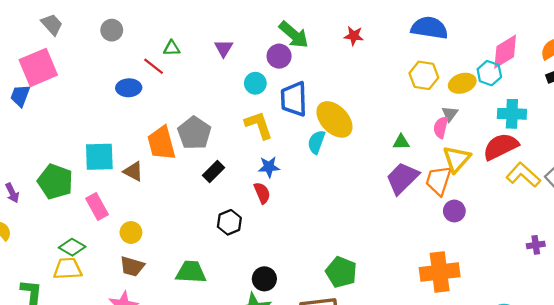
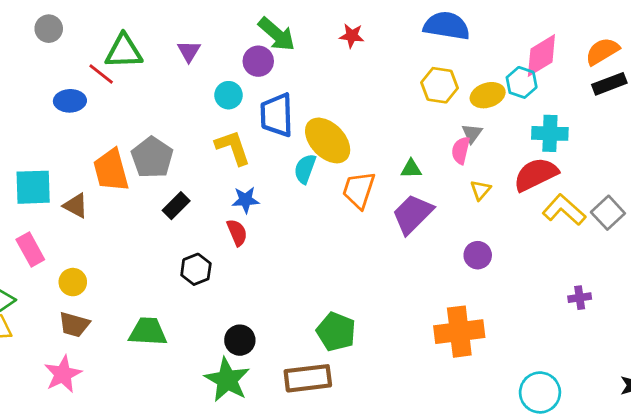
green triangle: (172, 48) -> (124, 51), size x1.8
yellow triangle: (457, 159) -> (481, 190), size x0.6
orange trapezoid: (438, 180) -> (359, 190), moved

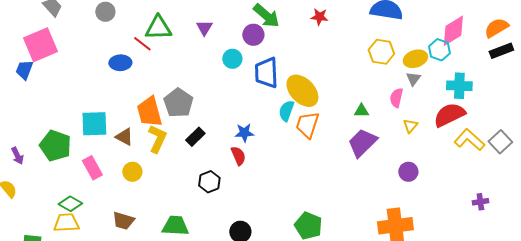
gray triangle: (472, 133) -> (413, 79), moved
yellow L-shape: (233, 148) -> (157, 139), moved, turned 44
orange trapezoid: (359, 190) -> (307, 125), moved
yellow circle: (73, 282) -> (132, 172), moved

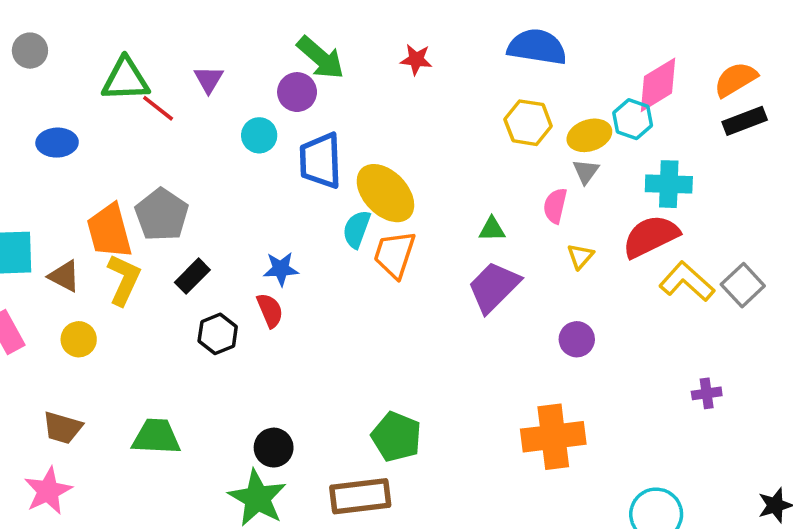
red line: (142, 44) -> (158, 108), moved
black hexagon: (209, 182) -> (218, 334), moved

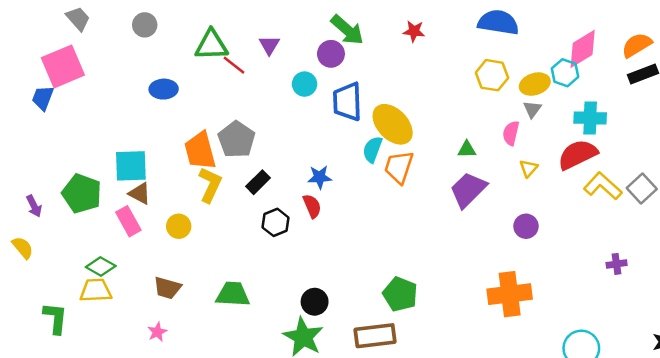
brown triangle: (64, 276) -> (140, 194), moved
pink star: (48, 491) -> (157, 332), size x0.6

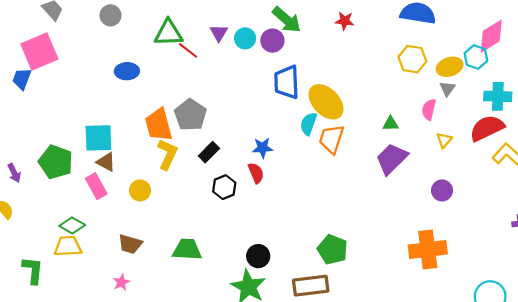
cyan circle: (305, 84) -> (245, 38), moved

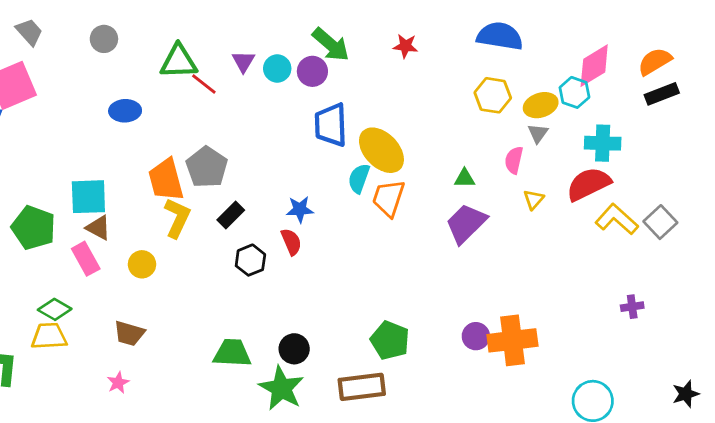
purple circle: (442, 190) -> (476, 336), moved
green trapezoid: (187, 250) -> (232, 353), moved

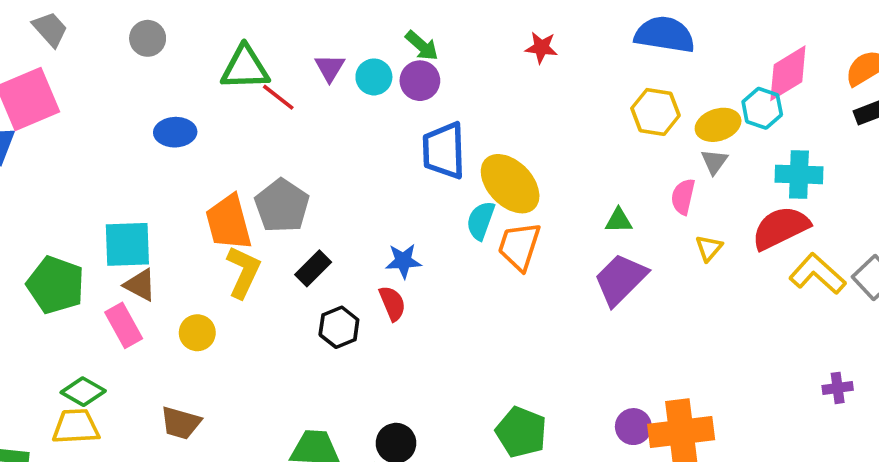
green arrow: (331, 45) -> (422, 46), moved, size x0.7

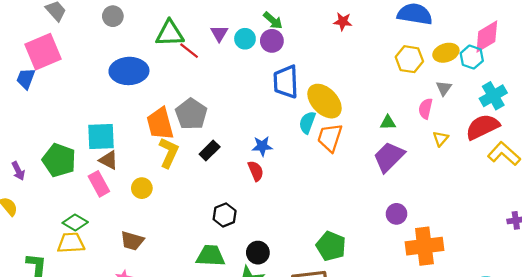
yellow ellipse: (718, 125) -> (446, 53), moved
blue ellipse: (175, 132) -> (129, 71), size x1.6
cyan cross: (799, 174) -> (493, 96), turned -32
black hexagon: (339, 327) -> (225, 215), moved
purple circle: (633, 427) -> (396, 214), moved

